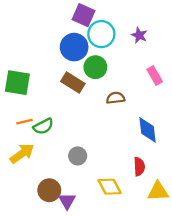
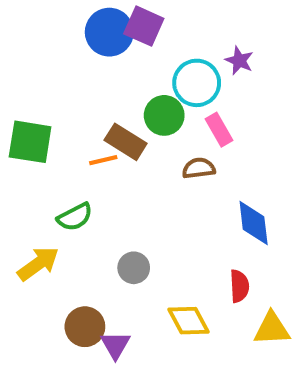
cyan circle: (101, 34) -> (197, 83), moved
blue circle: (74, 47) -> (109, 32), moved
pink rectangle: (155, 75) -> (219, 130), moved
orange line: (24, 122) -> (103, 160), moved

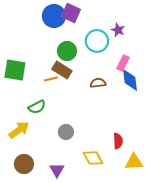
green circle: (164, 115) -> (67, 51), moved
pink rectangle: (219, 130) -> (123, 63), moved, turned 56
blue diamond: (254, 223) -> (130, 80), moved
brown circle: (85, 327) -> (24, 164), moved

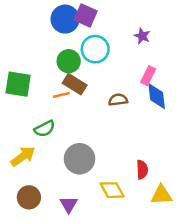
cyan circle: (97, 41) -> (95, 49), moved
green circle: (67, 51) -> (69, 61), moved
gray circle: (66, 132) -> (80, 159), size x1.6

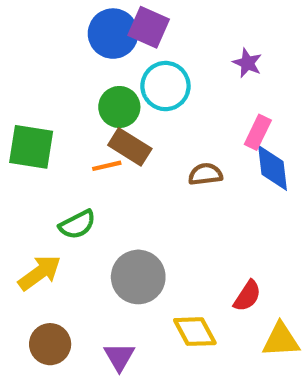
red semicircle: (142, 170) -> (247, 296), turned 36

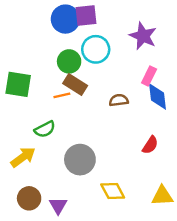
purple square: (149, 27) -> (86, 15), turned -30
purple star: (247, 63) -> (143, 36), size x1.6
red semicircle: (247, 296) -> (150, 145), moved
purple triangle: (119, 357) -> (58, 206), moved

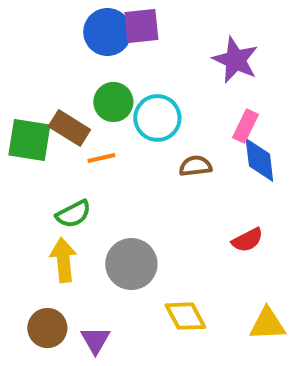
cyan circle: (96, 49) -> (157, 118), moved
brown rectangle: (75, 84) -> (69, 128), moved
red semicircle: (150, 145) -> (247, 240), turned 30
yellow arrow: (23, 157) -> (63, 260), moved, turned -60

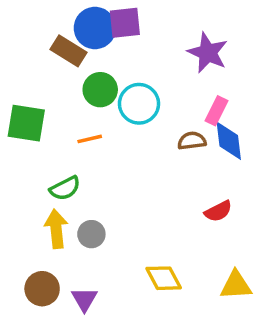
brown rectangle: (69, 128) -> (69, 51), moved
brown semicircle: (195, 166) -> (192, 141), moved
gray circle: (131, 264) -> (91, 234), moved, size x0.6

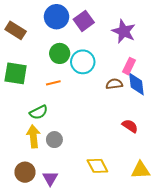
purple square: (125, 23) -> (84, 21), moved, turned -30
brown rectangle: (69, 51) -> (16, 30), moved
red semicircle: (218, 211) -> (130, 126), turned -119

